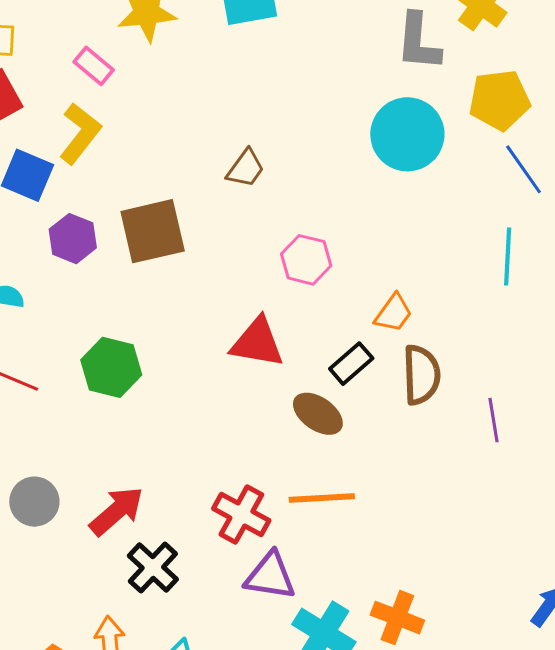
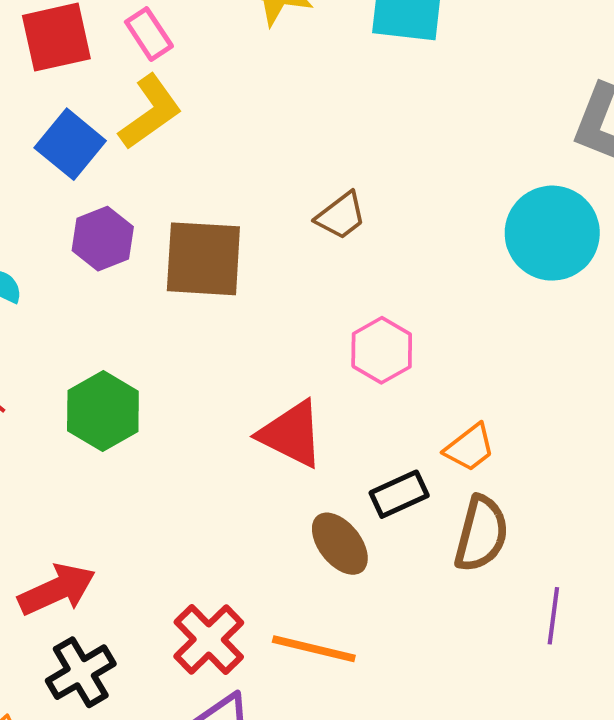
pink rectangle: (94, 66) -> (149, 34), moved

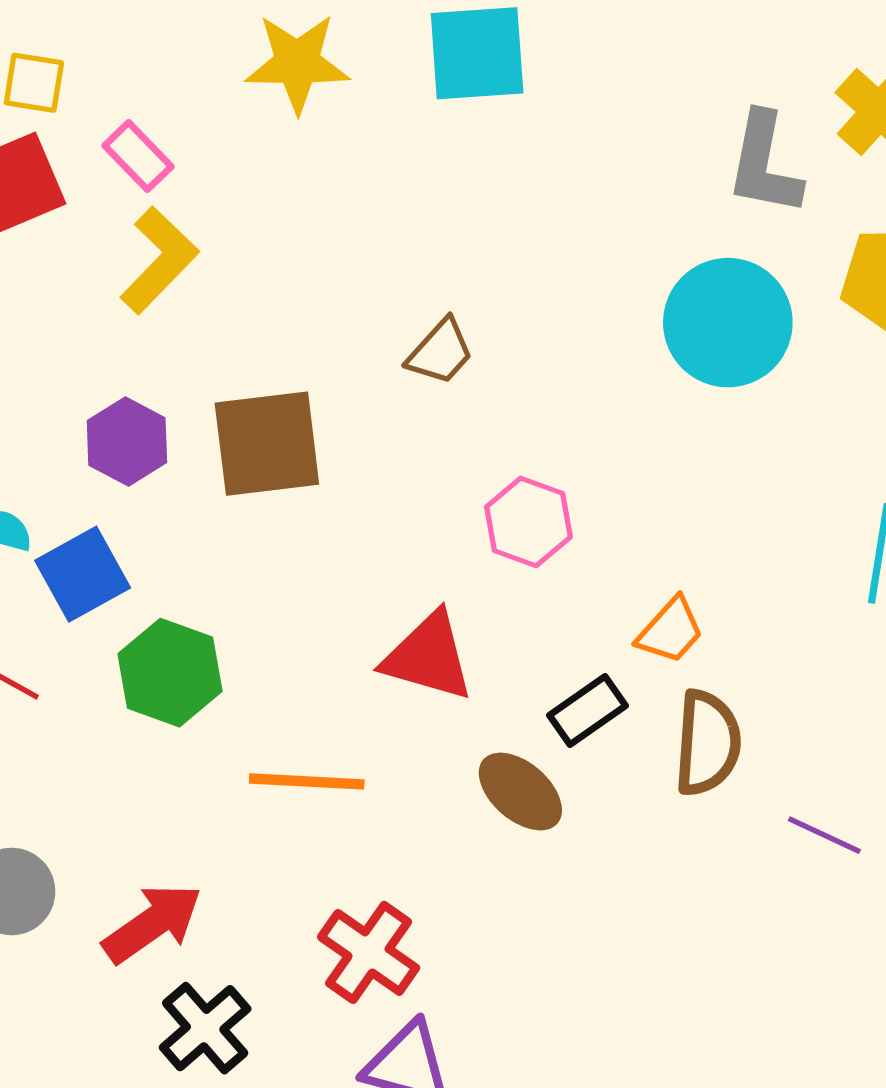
blue square: (70, 144) -> (83, 574), moved, turned 32
purple line: (553, 616) -> (824, 835), turned -62
orange line: (314, 649) -> (307, 781), moved

